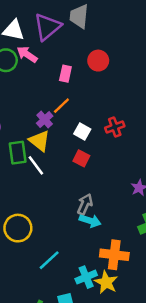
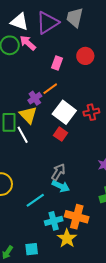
white square: (82, 132) -> (64, 112), size x1.6
cyan line: (49, 260) -> (35, 200), moved
cyan cross: (86, 277) -> (54, 221), moved

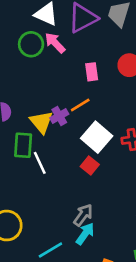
pink rectangle: (57, 63) -> (92, 72), turned -32
yellow triangle: (28, 115) -> (41, 122), moved
cyan arrow: (61, 186) -> (85, 234), turned -84

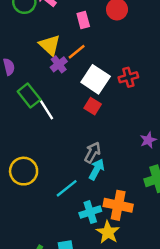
yellow triangle: (41, 122) -> (50, 45), moved
green rectangle: (23, 145) -> (29, 96), turned -35

